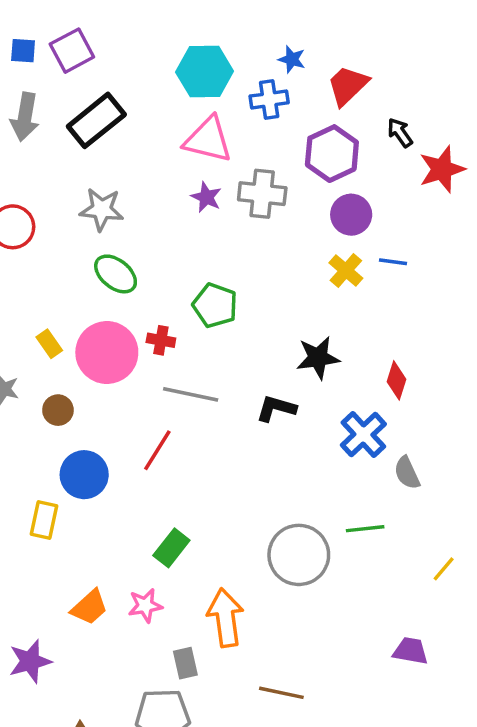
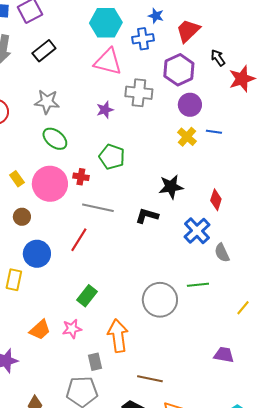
black rectangle: (96, 120) -> (44, 51), size x0.7
purple star: (206, 197) -> (105, 110), moved, turned 30

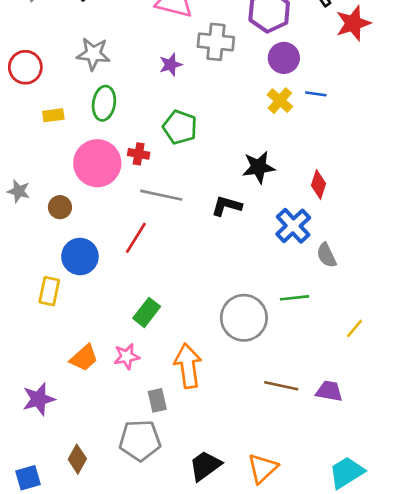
green ellipse: (55, 139) -> (104, 103), turned 60
yellow rectangle: (17, 179) -> (53, 115), moved, turned -63
brown line: (150, 379) -> (281, 386), moved

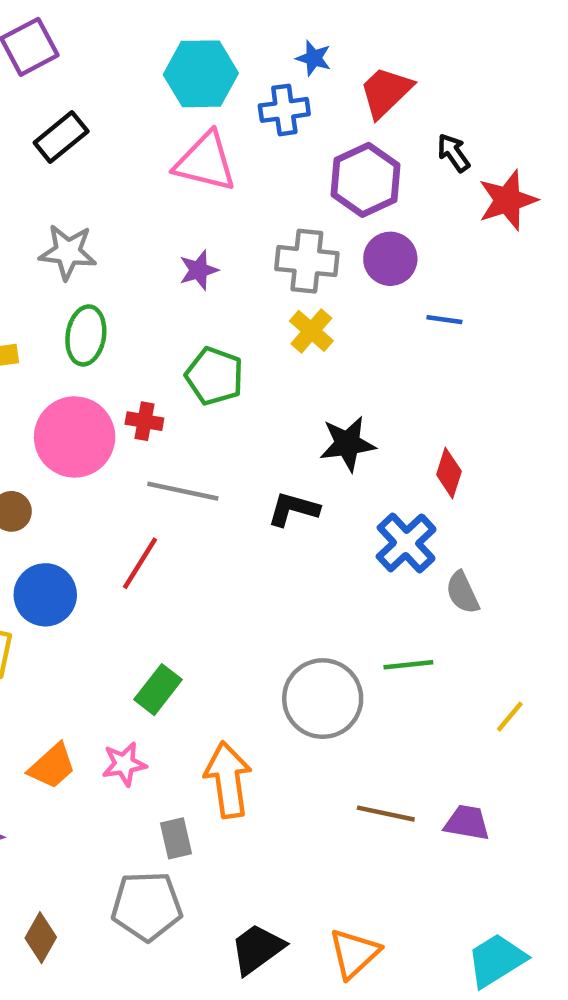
gray cross: (216, 42) -> (307, 261), moved
yellow cross: (280, 101) -> (311, 331), moved

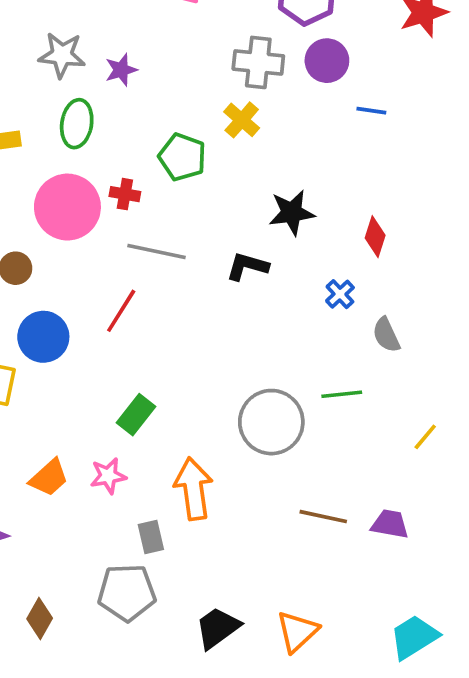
purple star: (199, 270) -> (121, 70), moved
yellow cross: (311, 331) -> (242, 120), moved
blue cross: (406, 543) -> (340, 294), size x0.6

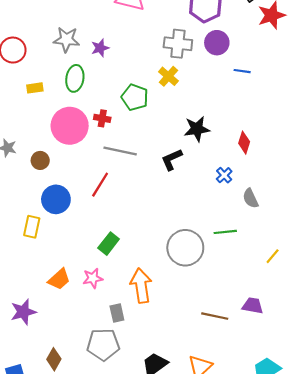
black L-shape: (247, 266) -> (172, 159), turned -40
brown line: (323, 517) -> (215, 316), moved

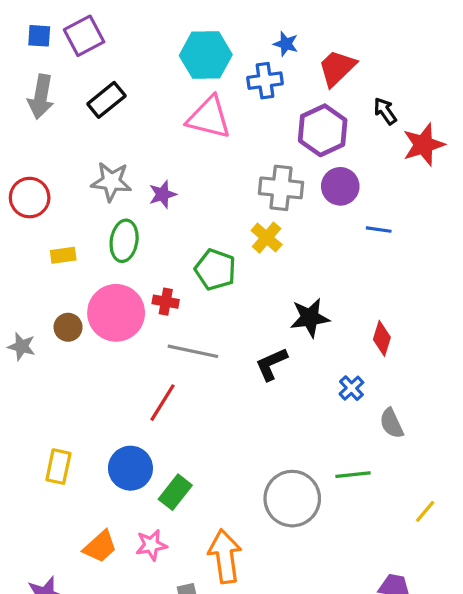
brown circle: (40, 160) -> (68, 327), moved
blue circle: (56, 199) -> (130, 468), moved

